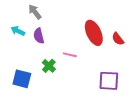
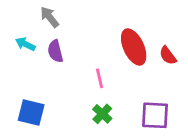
pink line: (70, 55) -> (99, 78), turned 64
green cross: (49, 66) -> (102, 114), moved

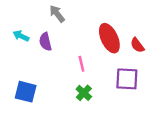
gray arrow: (50, 17) -> (57, 14), moved
purple square: (155, 115) -> (127, 79), moved

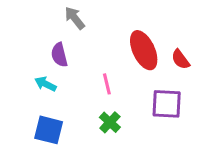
cyan arrow: (21, 36) -> (46, 84), moved
blue square: (26, 92) -> (49, 130), moved

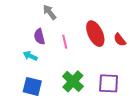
pink line: (107, 84) -> (65, 42), moved
purple square: (167, 104) -> (109, 83), moved
green cross: (110, 122) -> (73, 81), size x1.5

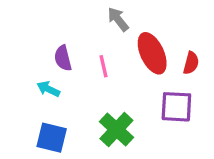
gray arrow: (50, 12) -> (118, 19), moved
red semicircle: (120, 40) -> (191, 63), turned -128
purple square: (109, 83) -> (176, 107), moved

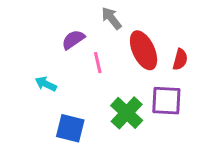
purple semicircle: (63, 58) -> (73, 40), moved, turned 70
green cross: (116, 129) -> (127, 113), moved
blue square: (52, 138) -> (70, 128), moved

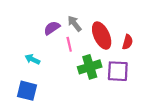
gray arrow: (111, 18) -> (75, 24), moved
green cross: (127, 113) -> (90, 67), moved, turned 30
blue square: (70, 128) -> (27, 91), moved

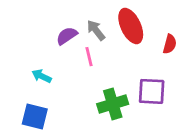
red ellipse: (102, 36) -> (131, 26), moved
red semicircle: (128, 42) -> (170, 44), moved
green cross: (90, 67) -> (113, 104), moved

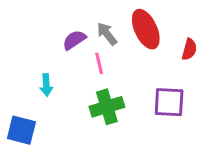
cyan arrow: (42, 76) -> (46, 85), turned -120
green cross: (113, 104) -> (107, 107), moved
blue square: (35, 116) -> (21, 130), moved

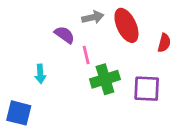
gray arrow: (107, 34) -> (93, 17), moved, turned 115
purple semicircle: (74, 40) -> (65, 35), turned 70
green cross: (107, 107) -> (105, 79), moved

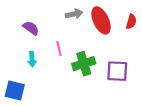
purple semicircle: (65, 35) -> (31, 28), moved
red semicircle: (164, 43) -> (131, 22), moved
pink line: (86, 55) -> (59, 49), moved

